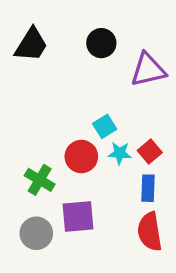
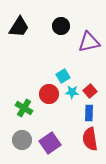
purple square: (78, 217) -> (50, 143), moved, turned -30

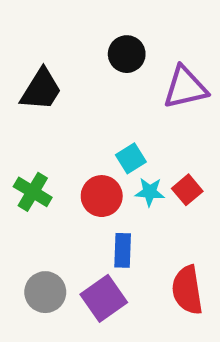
black trapezoid: (19, 27) -> (41, 90), moved
green cross: (24, 108) -> (33, 192), moved
blue rectangle: (89, 113) -> (123, 250), moved

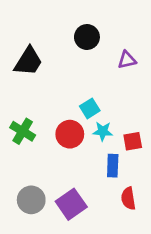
purple triangle: (185, 87) -> (127, 60), size x0.6
red square: (187, 190) -> (133, 141), moved, turned 30
blue rectangle: (123, 250) -> (113, 166), moved
red semicircle: (187, 290) -> (128, 198), size x0.7

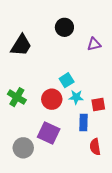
purple square: (71, 204) -> (49, 133), moved, turned -30

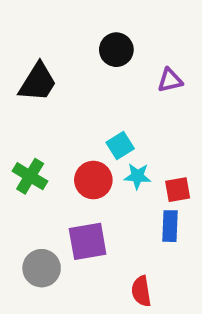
blue rectangle: (83, 122) -> (170, 226), moved
purple square: (49, 133) -> (88, 241), turned -35
red semicircle: (95, 147) -> (141, 291), moved

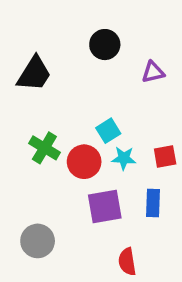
green cross: (30, 176) -> (44, 148), moved
red square: (178, 190) -> (165, 157), moved
purple square: (88, 241) -> (105, 206), moved

